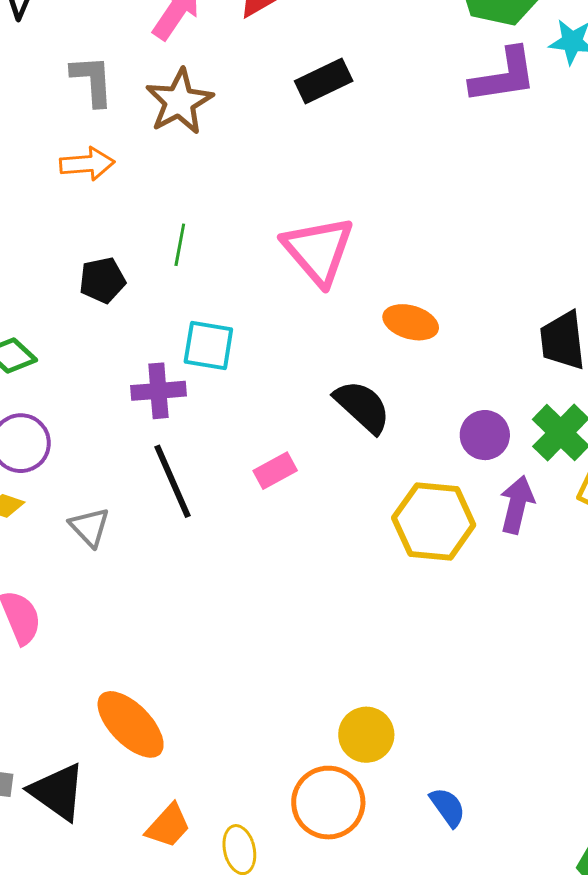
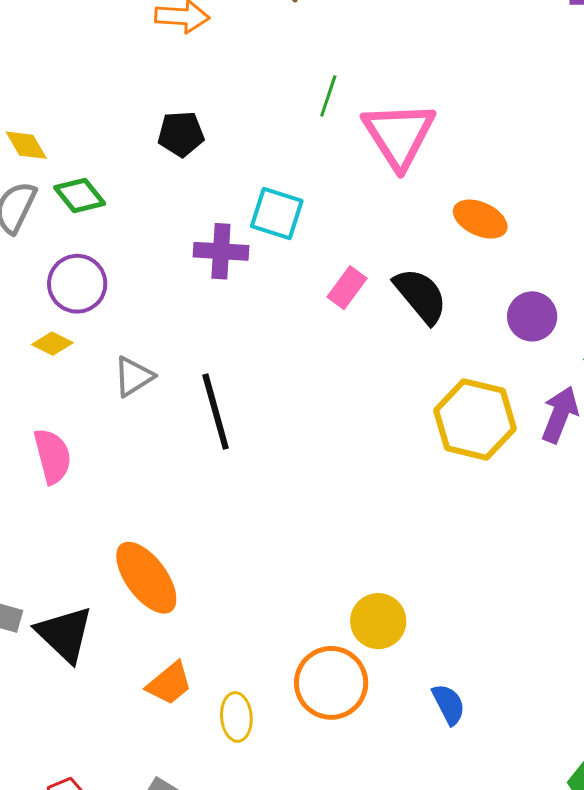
green line: (180, 245) -> (328, 96), moved
purple circle: (485, 435) -> (532, 316), moved
pink rectangle: (275, 471) -> (347, 288), moved, turned -33
black line: (173, 481) -> (216, 412), moved
gray triangle: (90, 527) -> (134, 377), turned 33

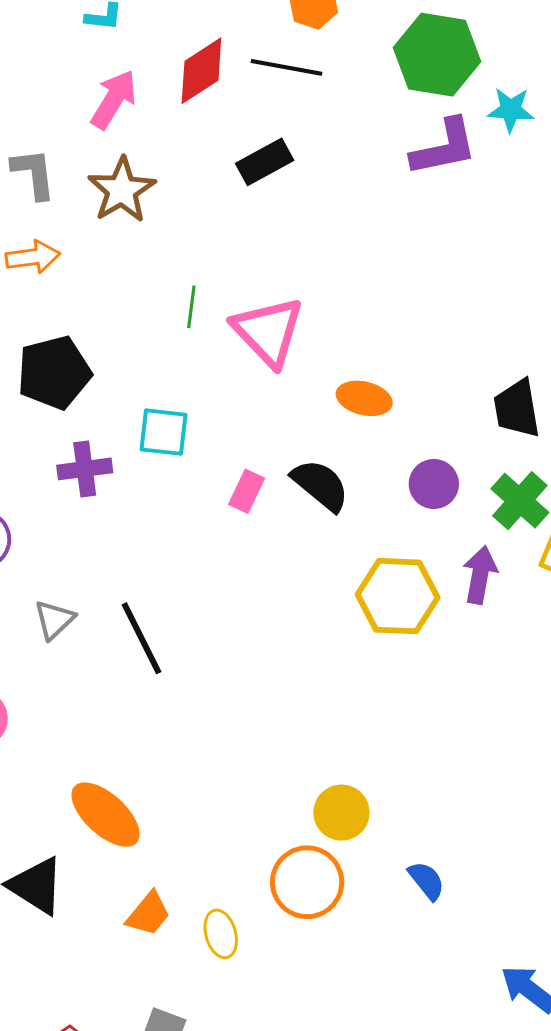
black pentagon: (181, 134) -> (54, 372), size x1.6
purple cross: (221, 251) -> (85, 469), moved

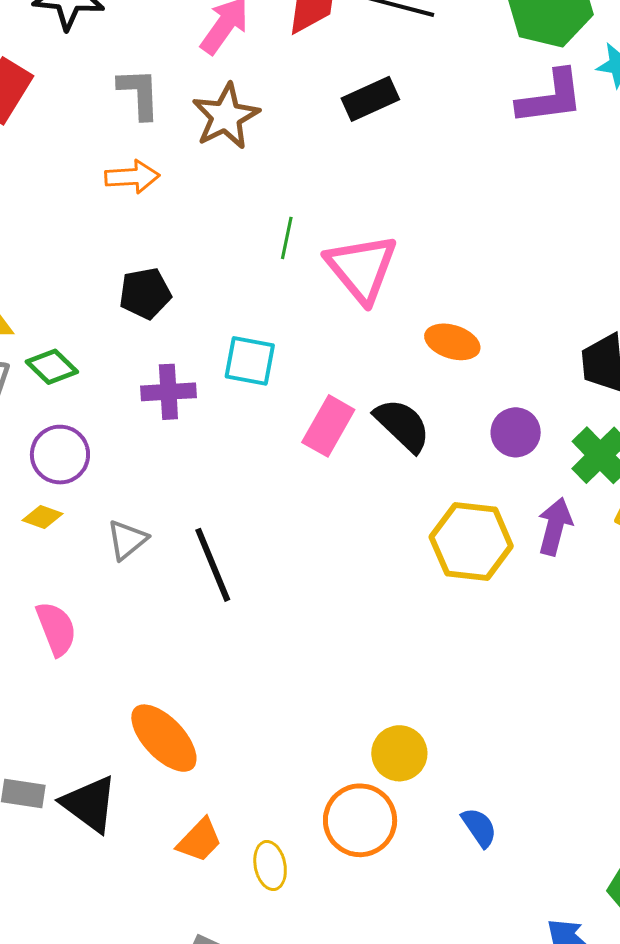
black pentagon: (54, 372) -> (145, 293), size x0.7
pink rectangle: (247, 491) -> (328, 426), size x1.4

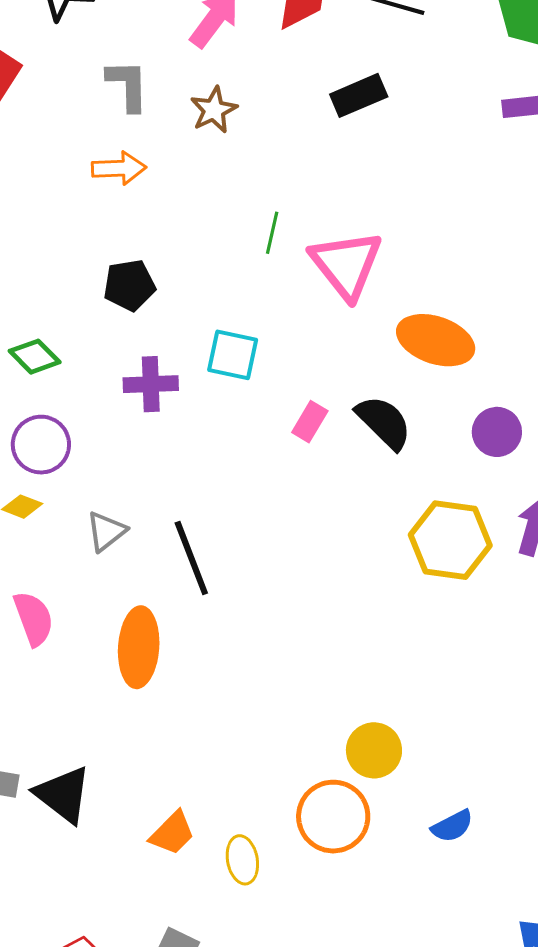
brown star: (226, 116) -> (214, 110), size x0.7
orange ellipse: (452, 342) -> (436, 340), size x1.4
pink rectangle: (328, 426) -> (310, 422), size x0.7
orange ellipse: (164, 738) -> (139, 647), moved, turned 46
blue semicircle: (479, 827) -> (452, 826), turned 96

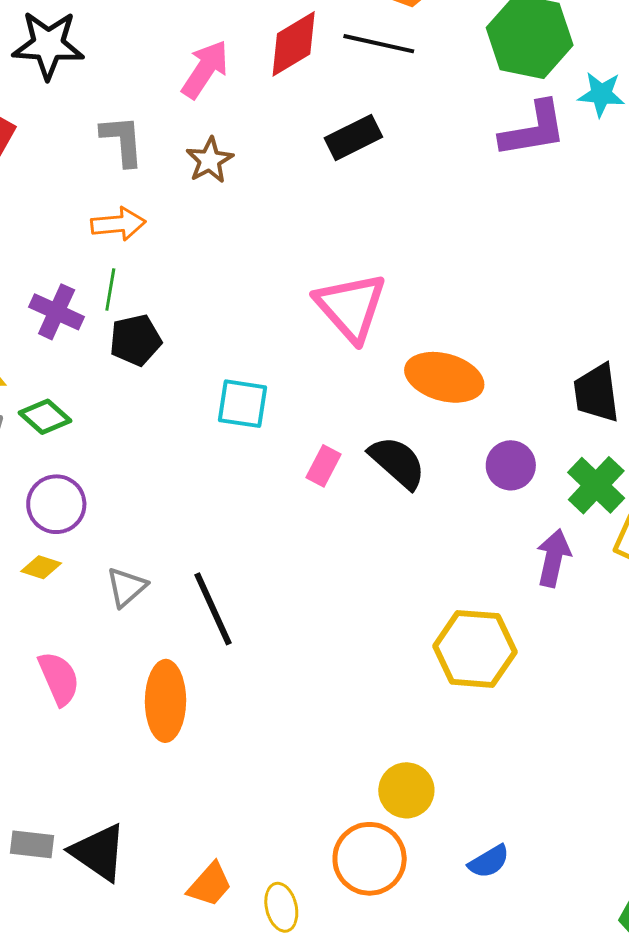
green line: (272, 233) -> (110, 290), moved
purple cross: (151, 384) -> (57, 312), moved, turned 30
yellow hexagon: (450, 540) -> (475, 649), moved

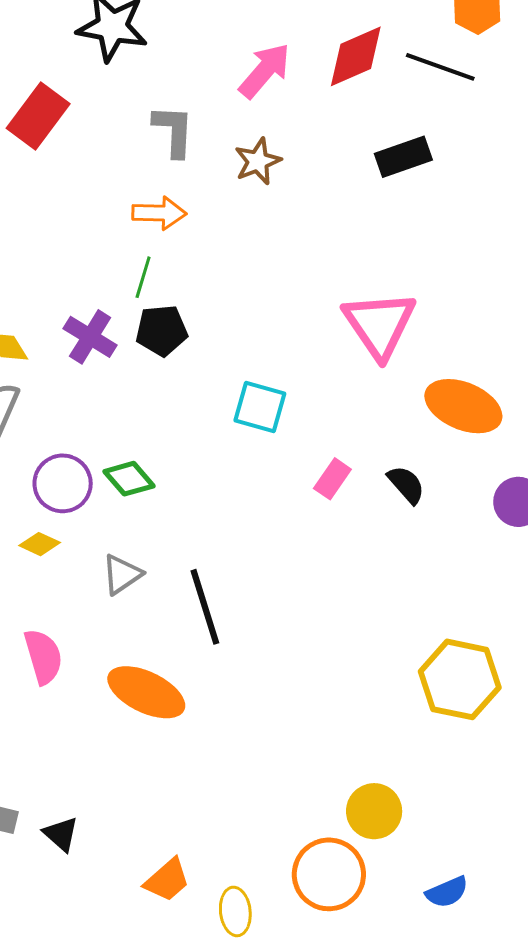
purple cross: (57, 312) -> (90, 337), moved
green diamond: (45, 417) -> (129, 479), moved
black semicircle: (397, 462) -> (406, 485), size x0.7
orange ellipse: (165, 701) -> (146, 692), turned -72
black triangle: (99, 852) -> (61, 834), size x0.6

